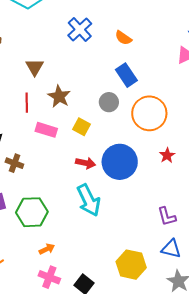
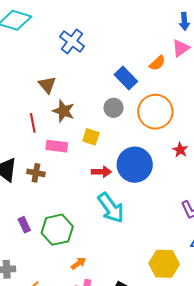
orange semicircle: (123, 38) -> (157, 63), moved, turned -66
brown triangle: (35, 67) -> (47, 85), moved
brown cross: (14, 163) -> (36, 173), moved

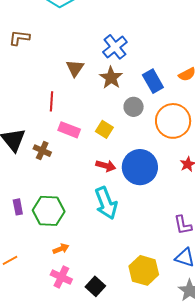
blue cross: (72, 41) -> (115, 47), moved
brown star: (64, 111) -> (111, 78), moved
purple rectangle: (24, 225) -> (18, 207), moved

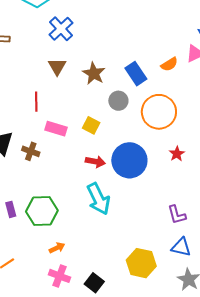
blue cross: (115, 47) -> (61, 29), moved

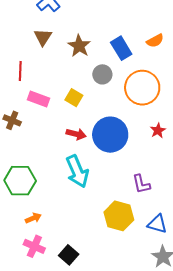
purple L-shape: (177, 215) -> (141, 184), moved
yellow hexagon: (141, 263) -> (119, 216), moved

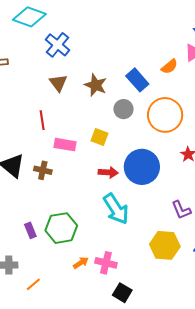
pink cross: (34, 246) -> (106, 263), moved

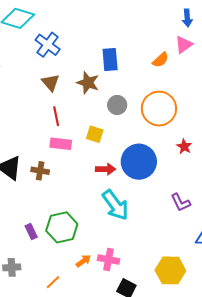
blue rectangle: (137, 80) -> (110, 60), moved, turned 40
red line: (42, 120) -> (56, 116), moved
yellow hexagon: (165, 245) -> (170, 270), moved
orange line: (33, 284) -> (53, 282), moved

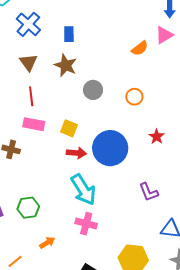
blue rectangle: (110, 60) -> (69, 34), moved, size x0.7
orange circle: (159, 109) -> (134, 97), size x0.5
yellow square: (95, 134) -> (69, 128), moved
green hexagon: (62, 227) -> (28, 208), size x0.7
pink cross: (108, 260) -> (86, 224), moved

